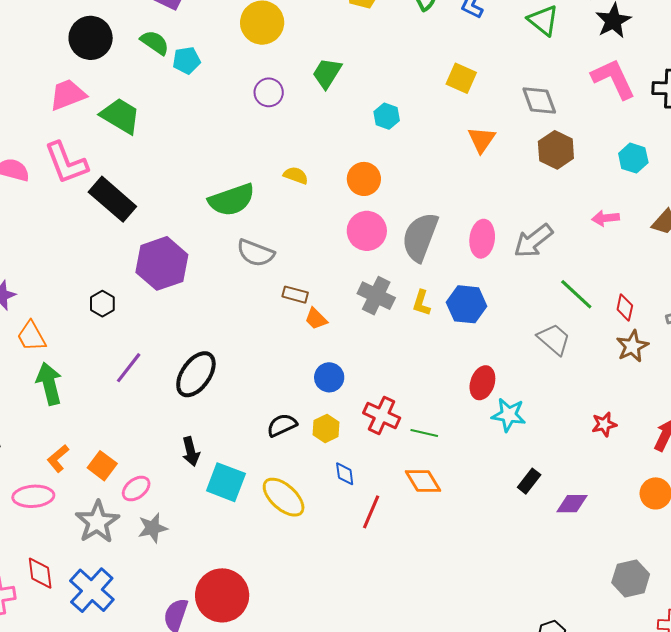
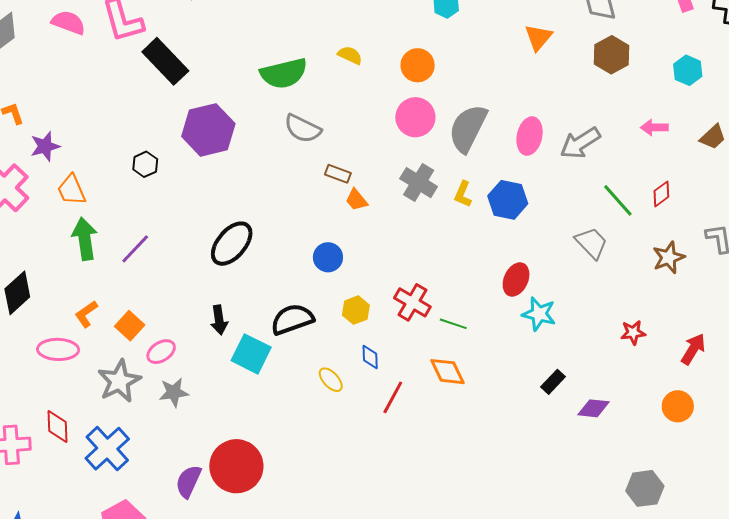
red diamond: (625, 307) -> (661, 194), moved, turned 36
purple line: (129, 368) -> (135, 249), moved
blue circle: (329, 377) -> (328, 257), moved
black semicircle: (282, 425) -> (292, 319), moved, size x1.4
yellow ellipse: (284, 497) -> (331, 380), moved, size x0.6

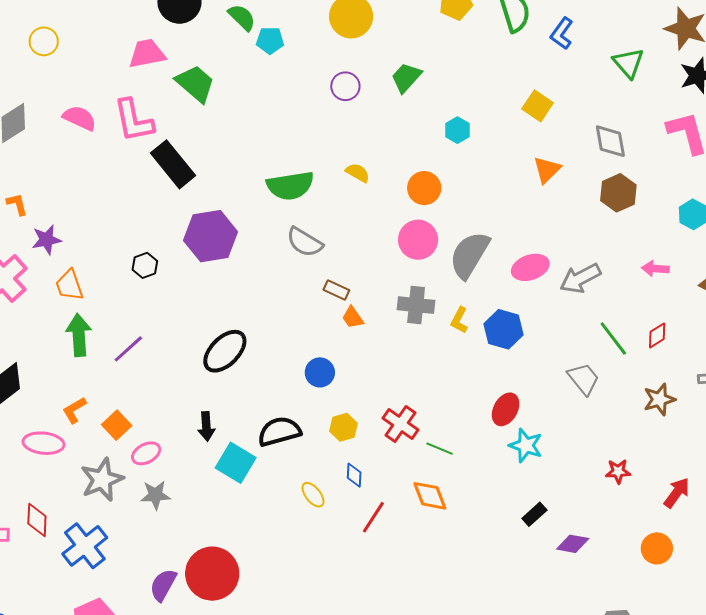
pink ellipse: (530, 136) -> (530, 267), turned 54
gray cross: (419, 183) -> (416, 305), turned -30

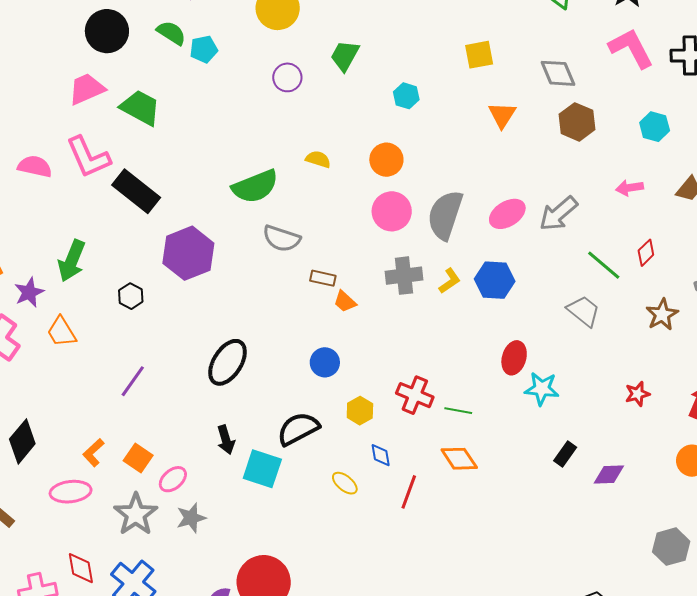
yellow square: (538, 106) -> (479, 55), turned -32
yellow L-shape: (459, 320) -> (450, 281), turned -140
green arrow: (79, 335) -> (72, 261), moved, turned -141

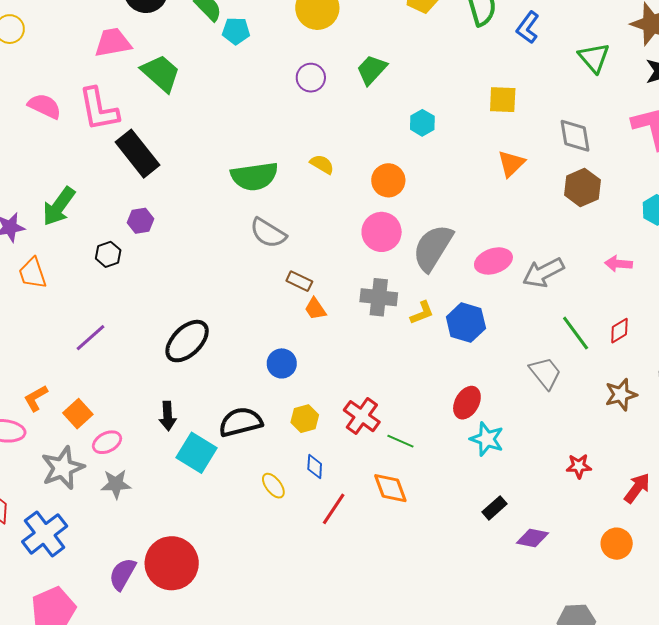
purple hexagon: (188, 253) -> (141, 221), moved, size x0.5

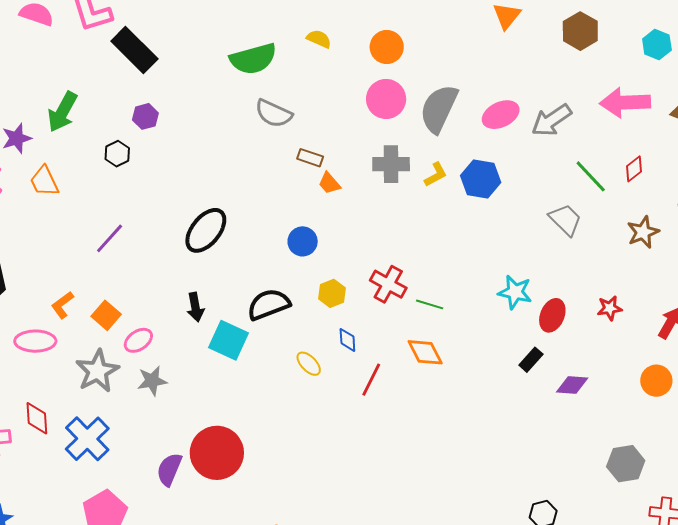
pink arrow: (618, 264) -> (625, 102), size x1.8
red ellipse: (467, 403) -> (552, 315), moved

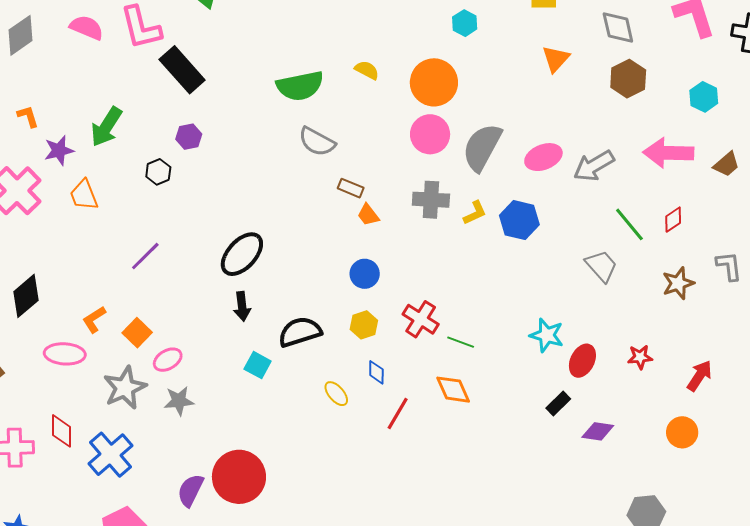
orange circle: (387, 47) -> (434, 82), size x1.4
blue circle: (303, 241) -> (365, 274), moved
black arrow: (195, 307) -> (242, 306), moved
cyan square: (228, 340) -> (258, 365), size x0.7

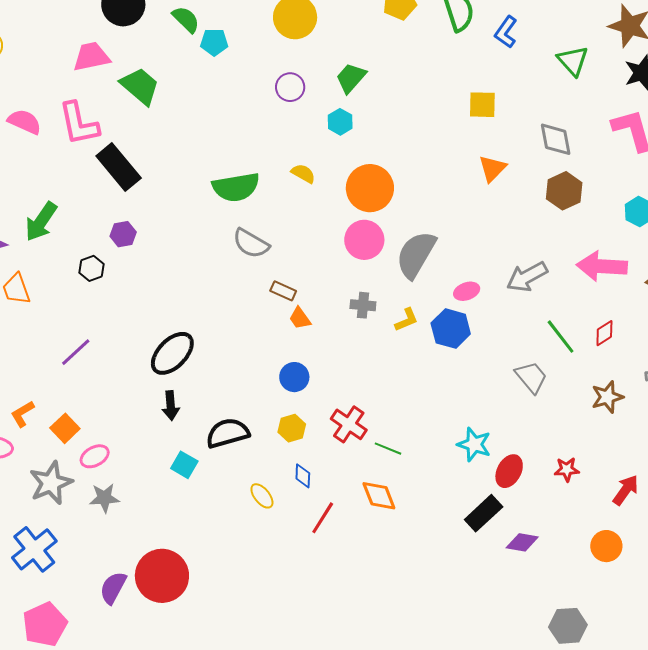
cyan hexagon: (465, 23) -> (340, 122), moved
pink ellipse: (543, 157) -> (467, 291), moved, size x0.7
gray cross: (431, 200) -> (363, 305), size x0.7
black rectangle: (558, 404) -> (484, 513), size x1.5

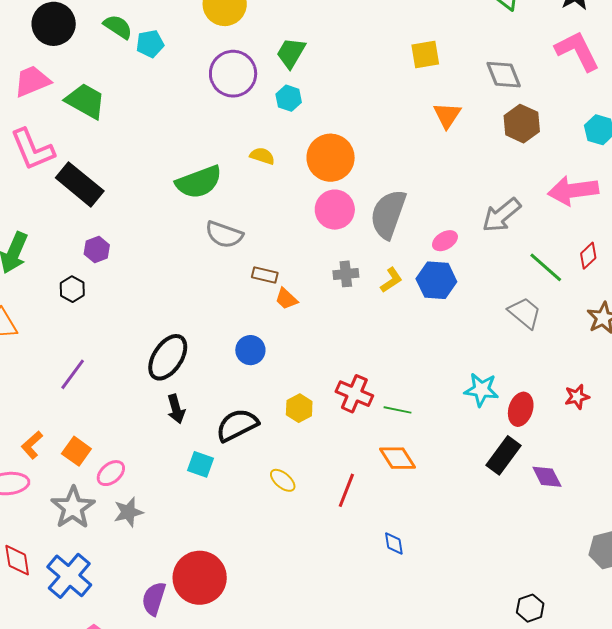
purple circle: (290, 87) -> (233, 74), size x1.6
blue circle: (294, 377) -> (250, 350), moved
blue diamond: (303, 476) -> (394, 543), moved
purple diamond: (522, 542) -> (547, 477), turned 64

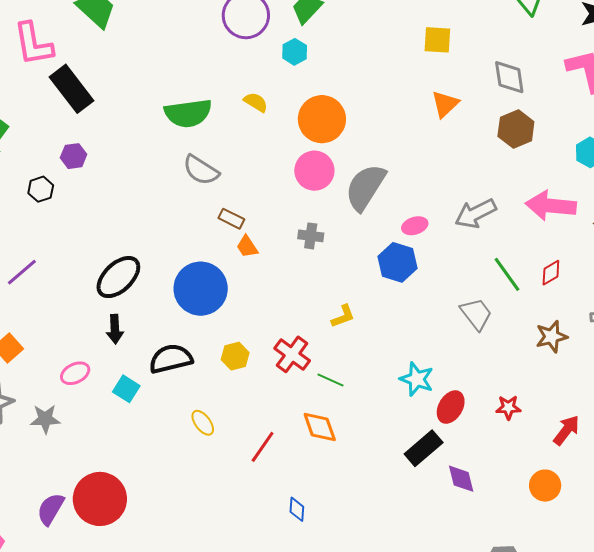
yellow L-shape: (391, 280) -> (343, 316), moved
blue circle: (250, 350) -> (201, 289), size x1.8
pink ellipse: (111, 473) -> (75, 373), moved

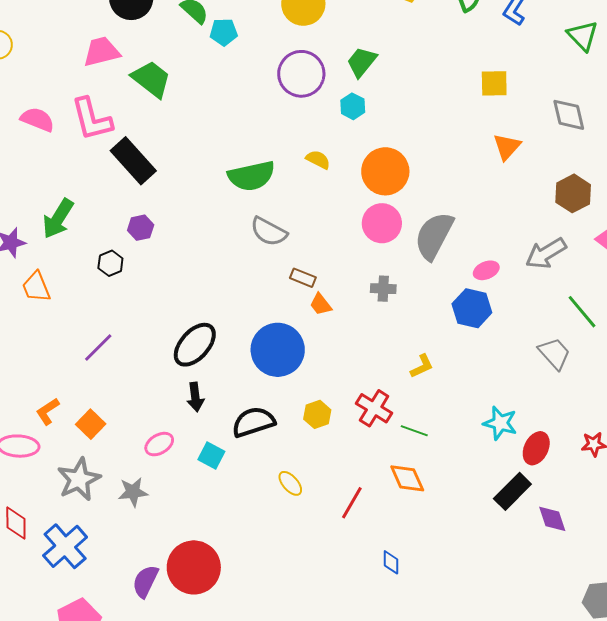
brown hexagon: (516, 129) -> (573, 193), moved

